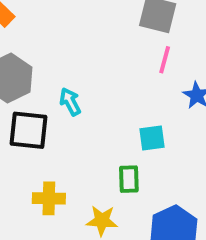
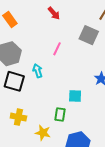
pink line: (165, 60) -> (57, 49), moved

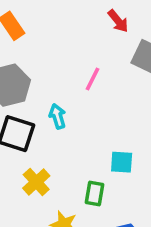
red arrow: (54, 13) -> (118, 21), moved
yellow cross: (18, 117) -> (36, 182), moved, turned 35

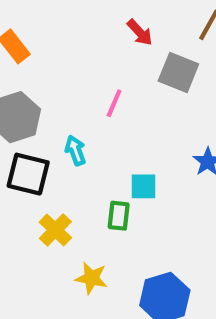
cyan square: (122, 162) -> (144, 186), moved
green rectangle: (94, 194) -> (119, 216), moved

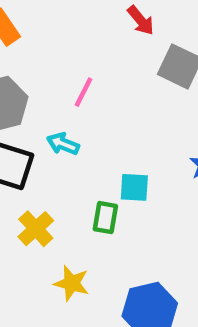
pink line: (114, 103) -> (83, 92), moved
cyan arrow: (75, 150) -> (63, 144), turned -52

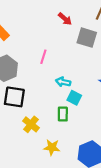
cyan arrow: (63, 144) -> (63, 82), moved
cyan square: (134, 187) -> (74, 98), turned 32

